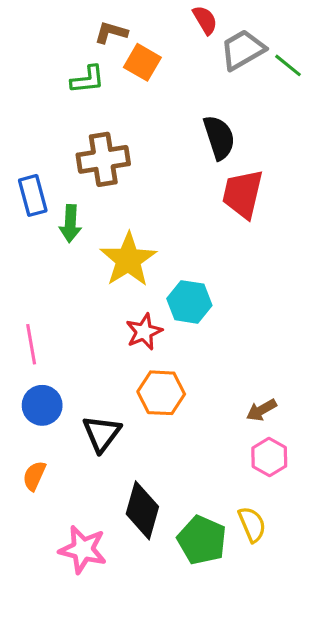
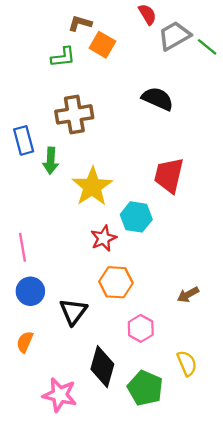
black semicircle: (219, 137) -> (158, 99), turned -48
red trapezoid: (243, 194) -> (169, 175), moved
pink hexagon: (269, 457) -> (141, 328), moved
yellow semicircle: (252, 524) -> (187, 363), moved

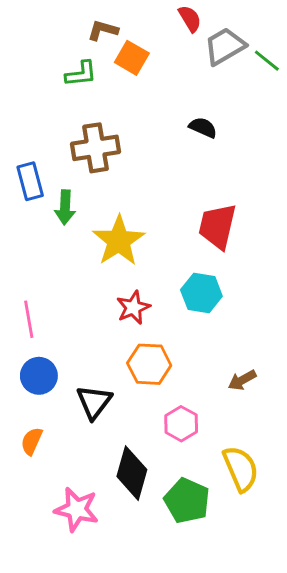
black semicircle: (158, 99) -> (203, 128), size x0.7
cyan hexagon: (136, 217) -> (201, 293), moved
yellow semicircle: (187, 363) -> (241, 469), size x1.4

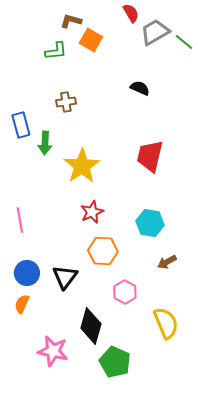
brown cross: (96, 148) -> (66, 102), size x0.6
cyan hexagon: (201, 293) -> (150, 223), moved
blue circle: (39, 376) -> (27, 273), moved
green pentagon: (187, 501) -> (115, 362), moved

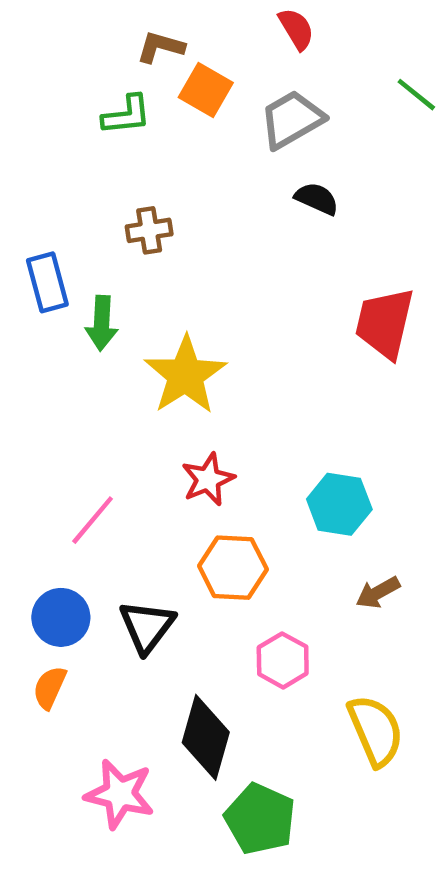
gray trapezoid: (155, 32) -> (292, 119), moved
red trapezoid: (150, 156) -> (385, 323), moved
pink line: (20, 220) -> (93, 520), moved, turned 50

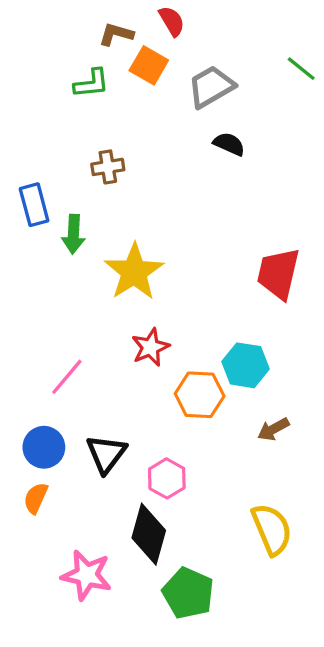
red semicircle: (296, 29) -> (172, 21), moved
red trapezoid: (385, 323) -> (278, 274), moved
orange hexagon: (233, 568) -> (200, 395), moved
pink hexagon: (283, 660) -> (167, 478), moved

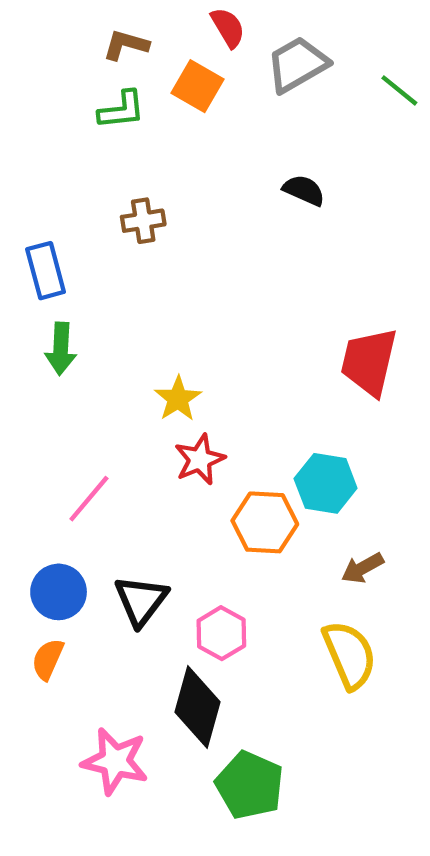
brown L-shape: (116, 34) -> (126, 45), moved
gray trapezoid: (211, 87) -> (297, 64), moved
green arrow: (73, 234) -> (61, 349), moved
yellow star: (134, 272) -> (178, 399), moved, size x0.6
yellow semicircle: (272, 529) -> (349, 655), moved

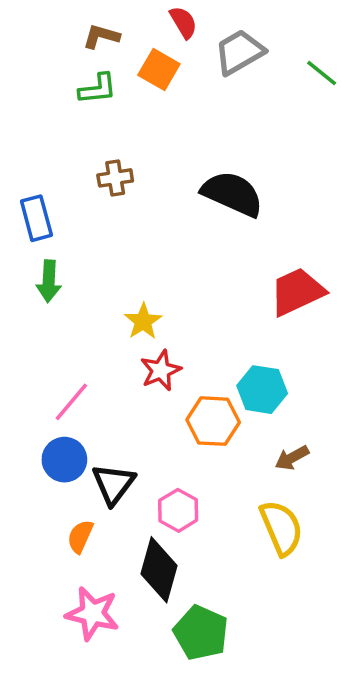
black semicircle: (304, 190) -> (232, 194), moved, size x1.8
red trapezoid: (369, 362) -> (297, 292), turned 52
blue circle: (59, 592) -> (64, 460), moved
orange semicircle: (48, 659) -> (80, 537), moved

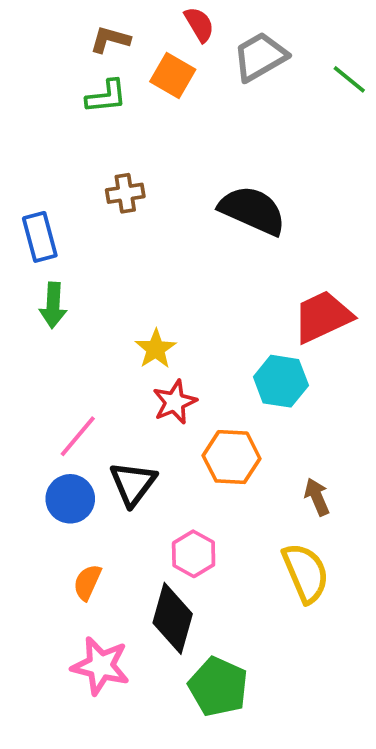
cyan hexagon: (262, 390) -> (281, 381), moved
brown arrow: (292, 458) -> (317, 497), turned 96
black triangle: (113, 484) -> (133, 484), moved

